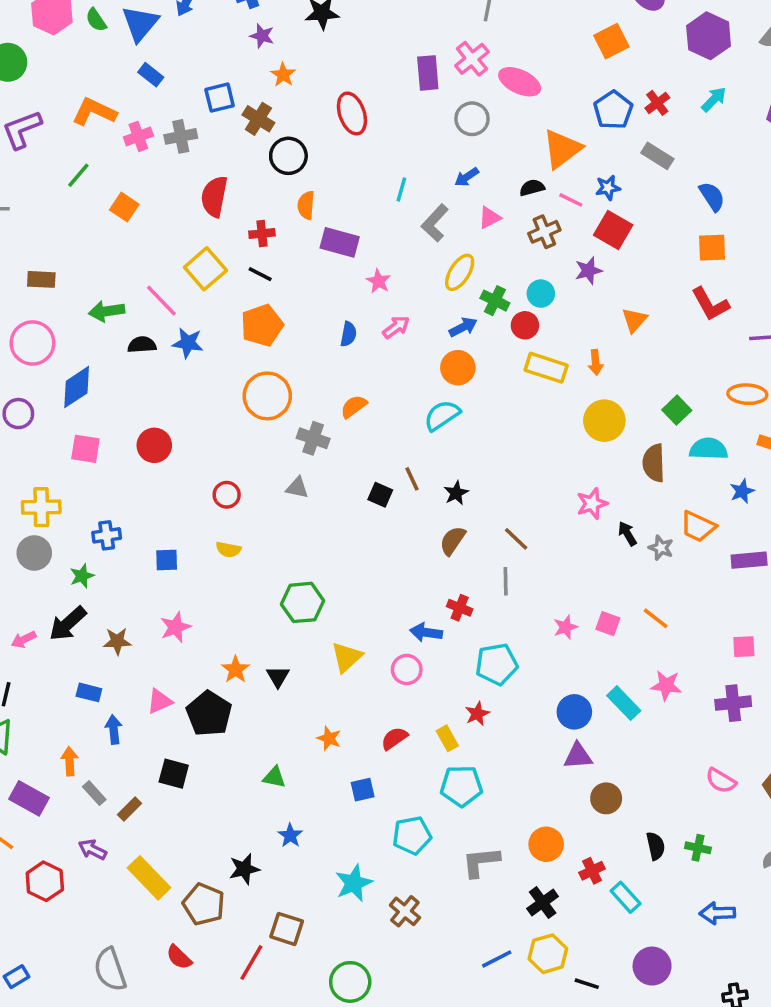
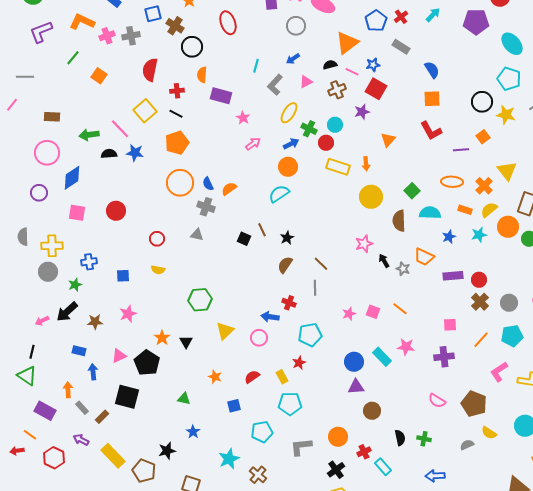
blue semicircle: (348, 334) -> (208, 184), moved, turned 144
black square: (174, 774) -> (127, 397), size x1.4

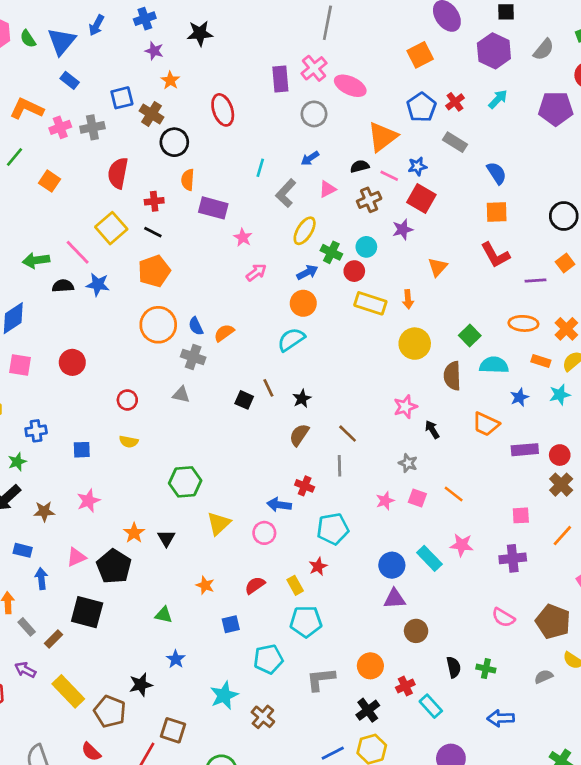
gray star: (403, 269) -> (408, 463), moved

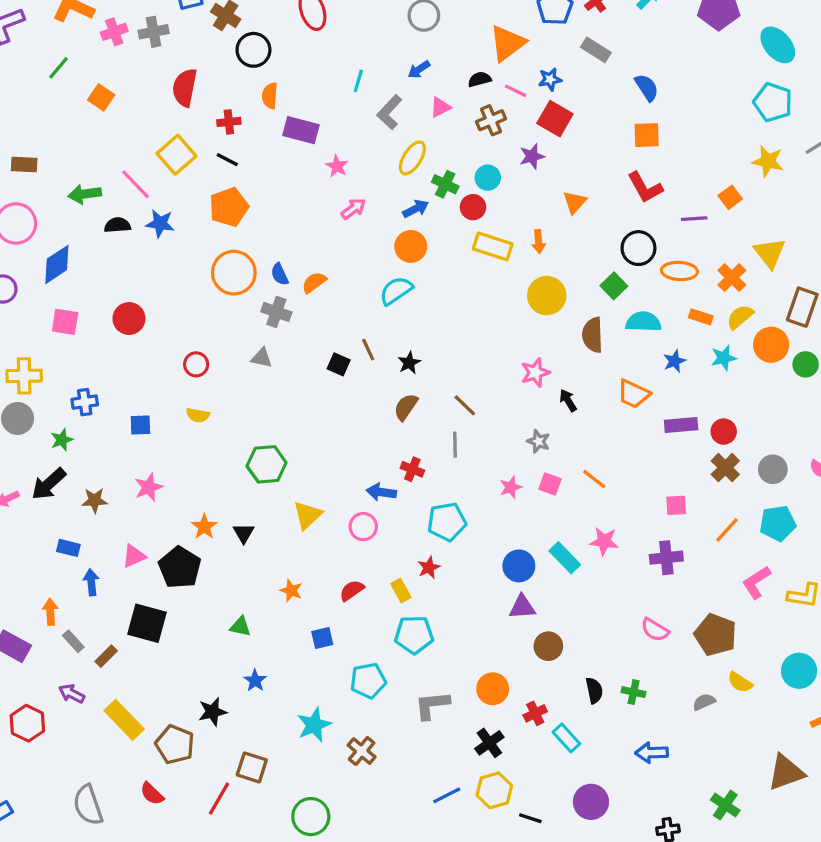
black circle: (564, 216) -> (638, 248), moved

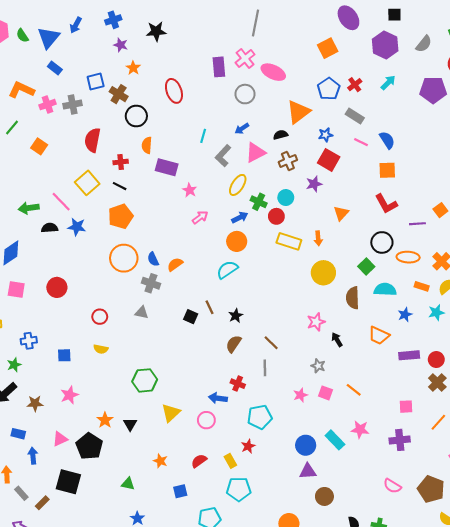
pink line: (516, 91) -> (361, 142), moved
pink triangle: (440, 107) -> (255, 153), size x1.5

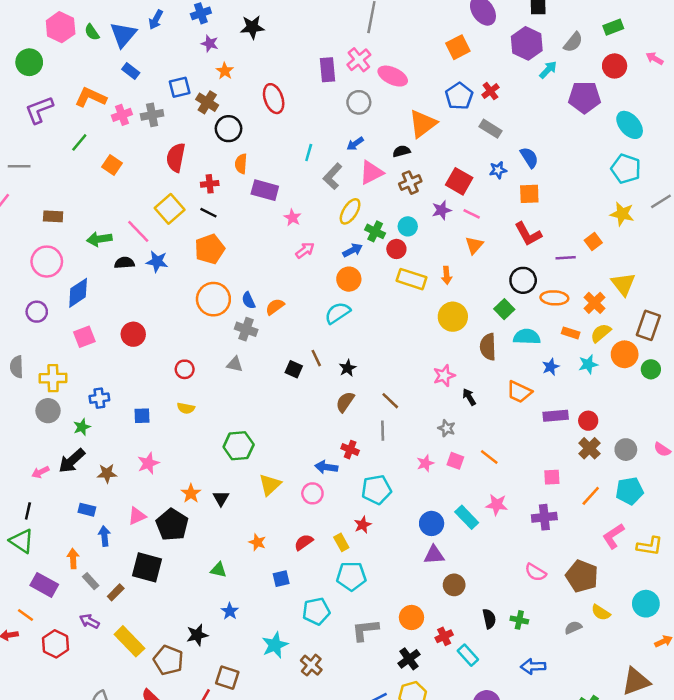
cyan arrow: (388, 83) -> (548, 70), moved
blue star: (325, 135) -> (498, 170), moved
pink line: (361, 142) -> (472, 214), moved
pink square: (16, 289) -> (84, 337), turned -30

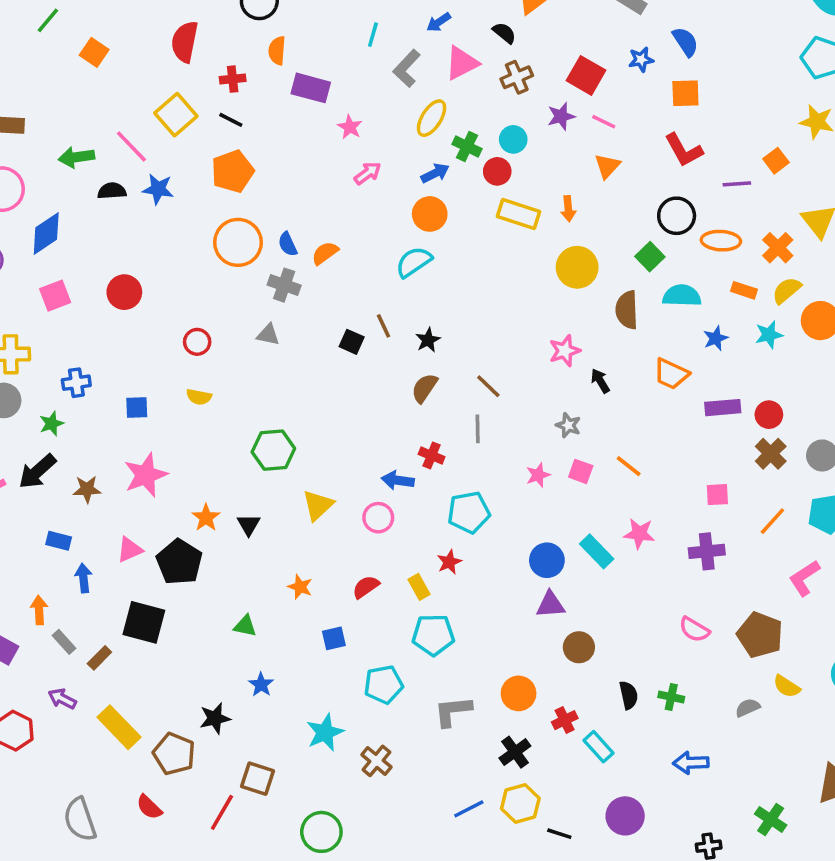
black semicircle: (401, 151) -> (504, 33), turned 54
pink star: (148, 463) -> (146, 475), size x1.4

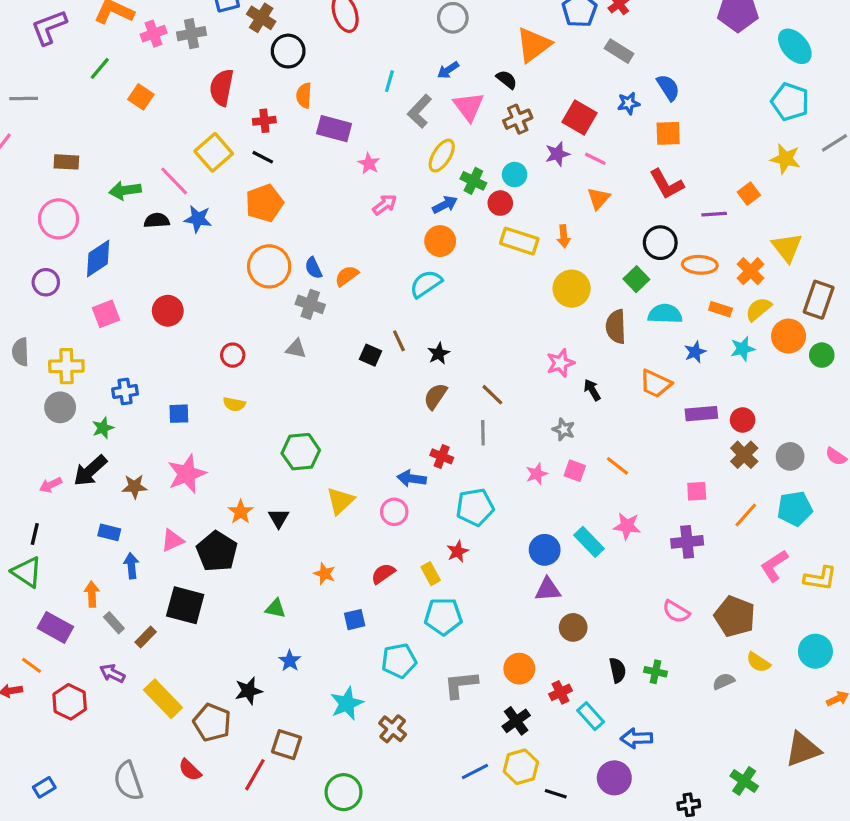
pink triangle: (462, 63) -> (469, 106), turned -40
blue arrow: (691, 763) -> (636, 738), moved

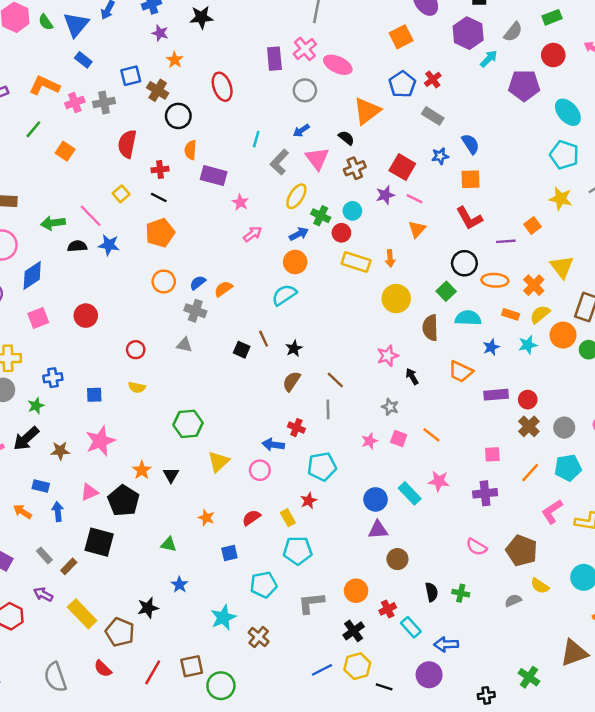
yellow square: (214, 152) -> (121, 194), size x0.6
orange circle: (269, 266) -> (164, 281), size x0.7
blue semicircle: (313, 268) -> (198, 283), turned 77
orange arrow: (92, 594) -> (22, 512), moved, turned -54
brown square: (287, 745) -> (192, 666), moved, turned -30

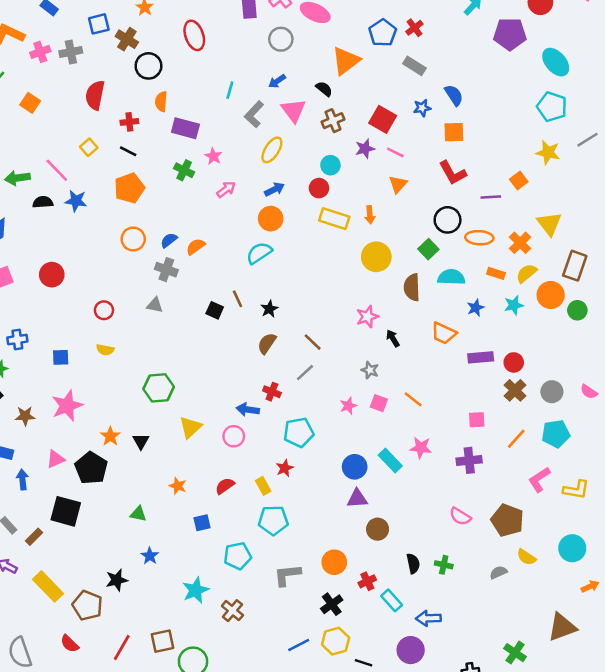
green cross: (321, 216) -> (184, 170), moved
gray line: (328, 409) -> (305, 373), turned 48

